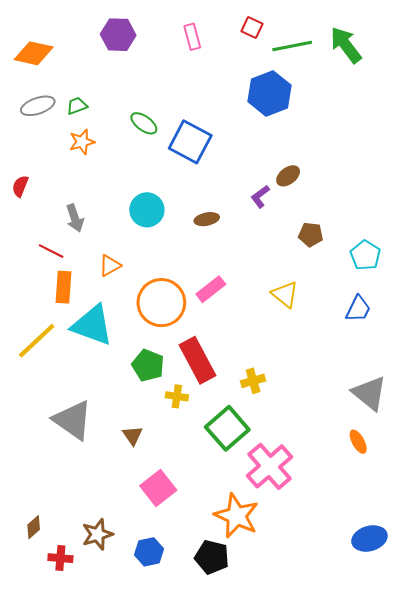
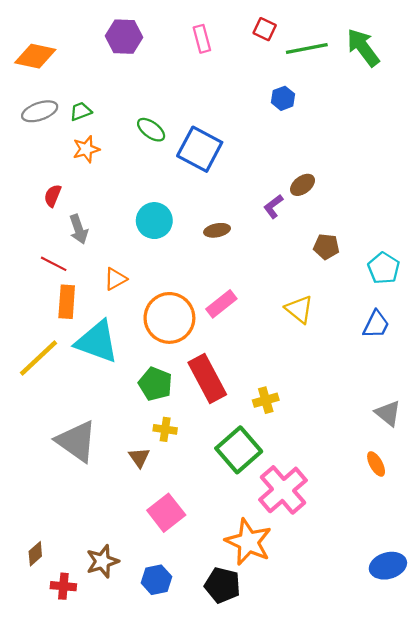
blue hexagon: (270, 93) -> (283, 98), size x0.5
red semicircle: (20, 186) -> (53, 196), moved
gray triangle: (369, 393) -> (388, 413), size x0.7
yellow cross: (177, 396) -> (165, 429), moved

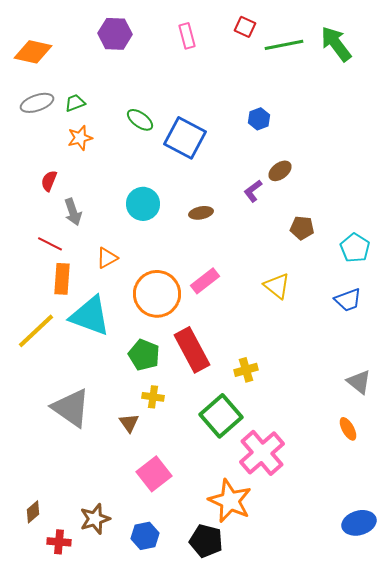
blue hexagon: (283, 98) -> (259, 119), moved
blue trapezoid: (376, 324) -> (348, 300), turned 44

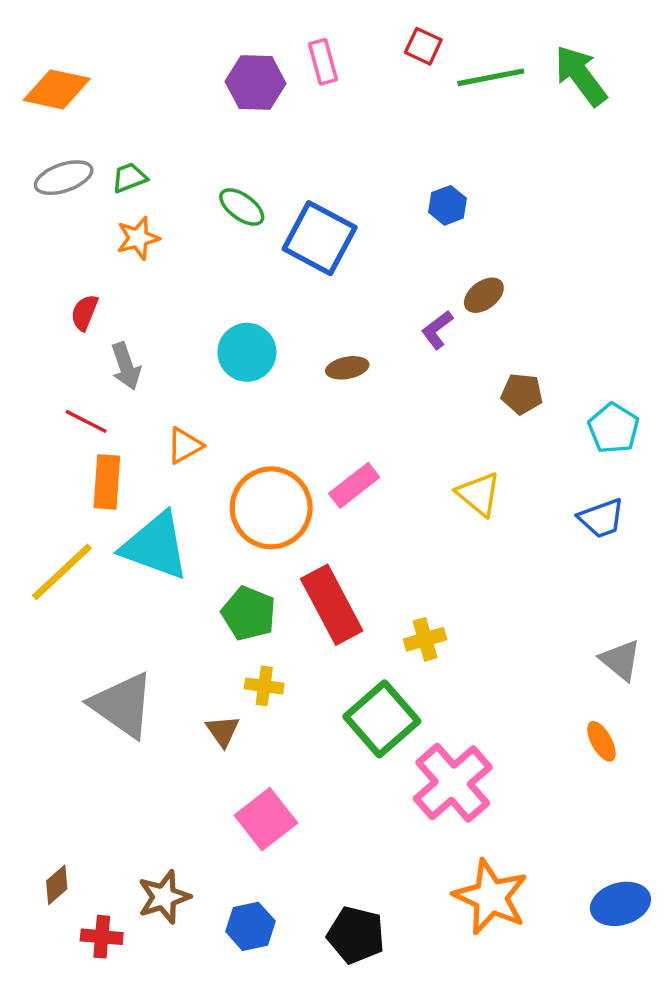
purple hexagon: (115, 34) -> (256, 82), moved
orange star: (230, 501) -> (491, 897), moved

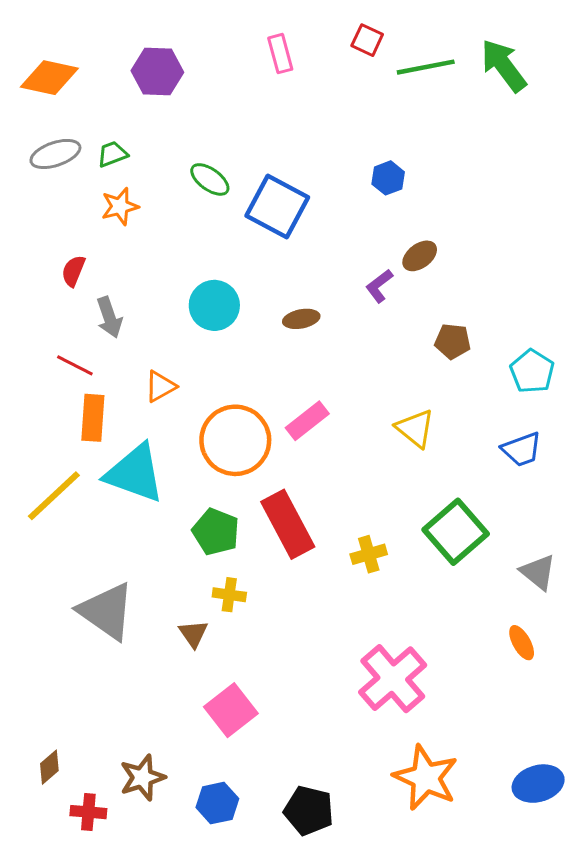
purple hexagon: (256, 82) -> (157, 72), moved
green square: (382, 719) -> (456, 532), moved

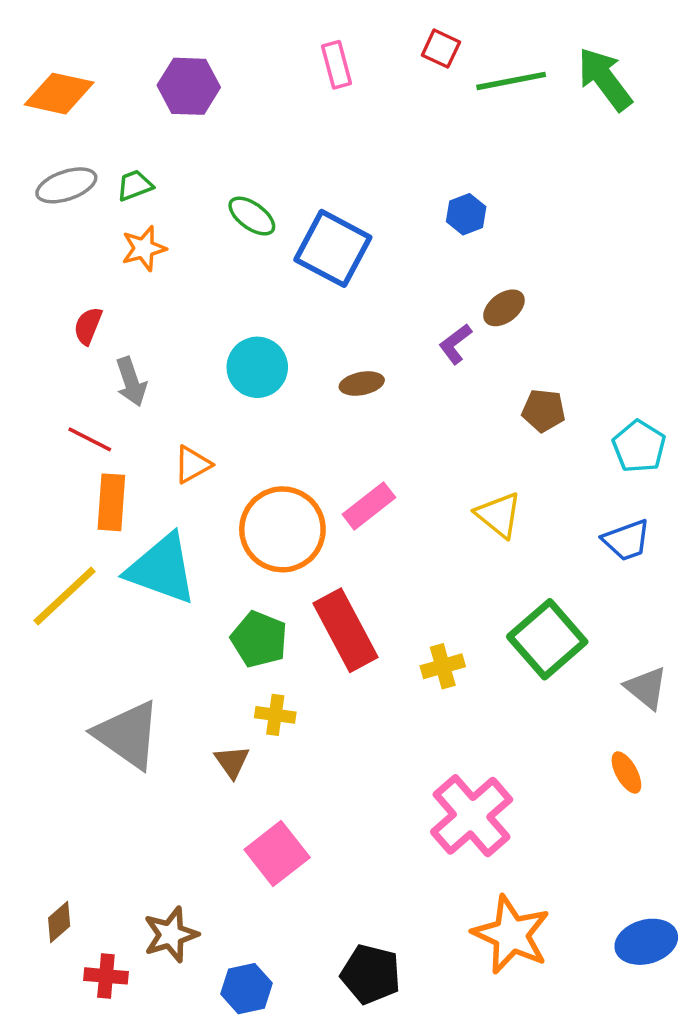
blue hexagon: (217, 803) -> (246, 989), moved

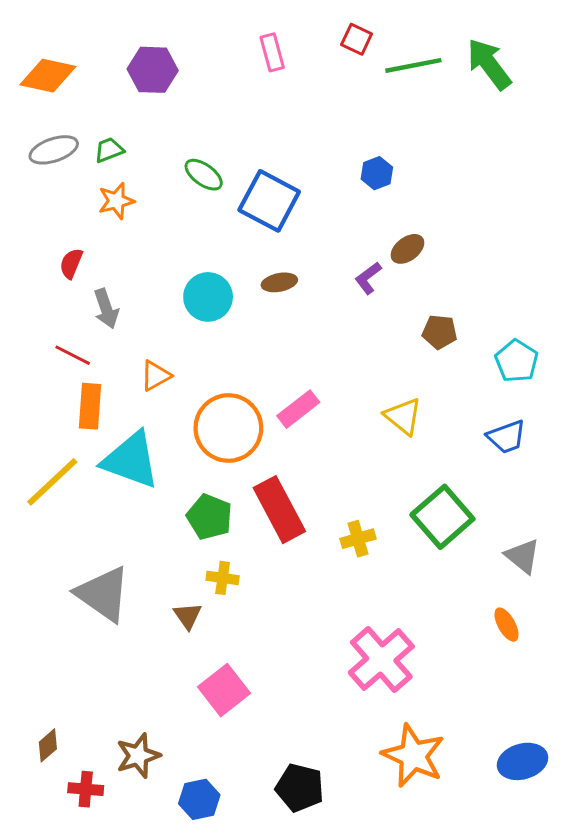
brown ellipse: (362, 383) -> (279, 282), moved

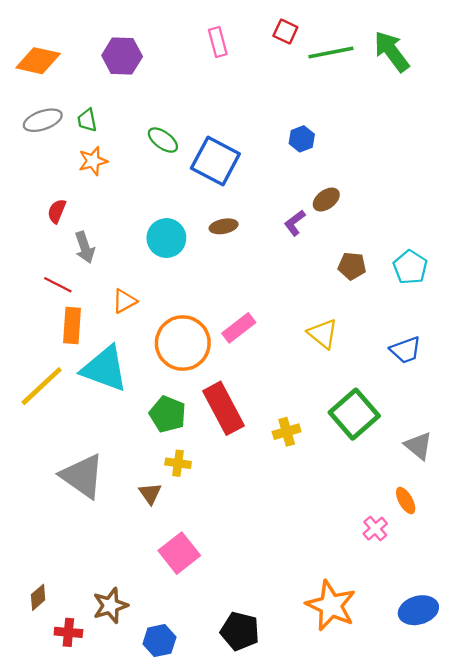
green trapezoid: (109, 150) -> (87, 120), turned -80
cyan pentagon: (517, 361) -> (410, 267), moved
pink cross: (381, 660) -> (375, 529), moved, size x0.5

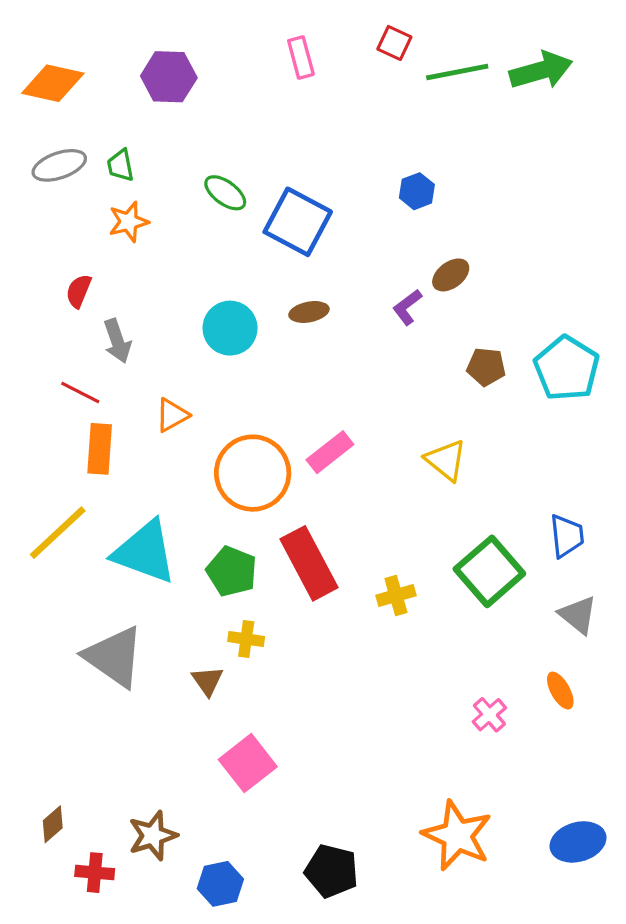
green arrow: (392, 51) -> (541, 70), turned 111
cyan pentagon: (410, 267) -> (567, 368), size x1.4
blue trapezoid: (406, 350) -> (567, 536), moved, turned -76
cyan triangle: (105, 369) -> (145, 552), moved
pink cross: (375, 529) -> (489, 715), moved

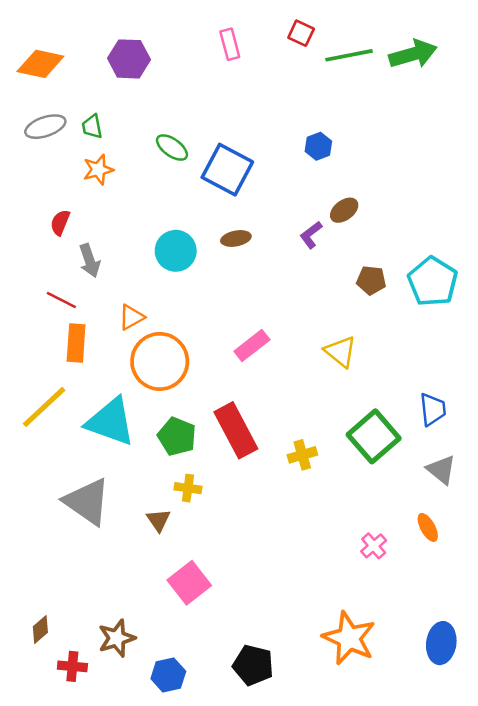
orange circle: (253, 473) -> (160, 361), moved
blue ellipse: (578, 842) -> (441, 643), turned -66

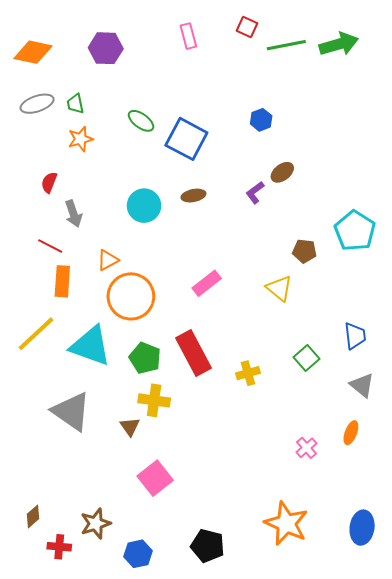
brown pentagon: (371, 280) -> (304, 251), moved
green square: (374, 436) -> (307, 358), size x0.6
yellow cross: (188, 488) -> (154, 400), size x1.4
orange ellipse: (428, 527) -> (351, 433), turned 50

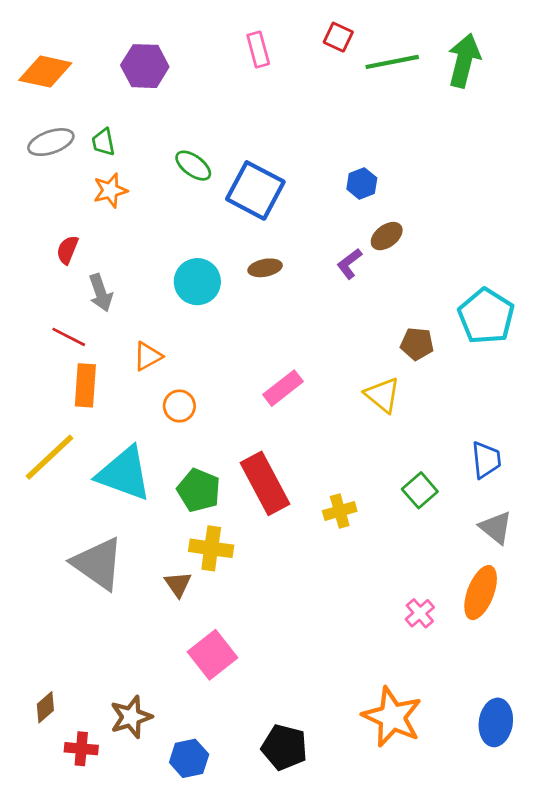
green arrow: (339, 44) -> (464, 61), turned -60
blue hexagon: (261, 120) -> (362, 184), moved
orange circle: (131, 296) -> (179, 406), size x0.5
orange ellipse: (351, 433) -> (481, 593), size x1.6

